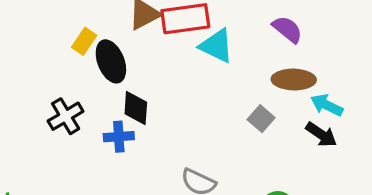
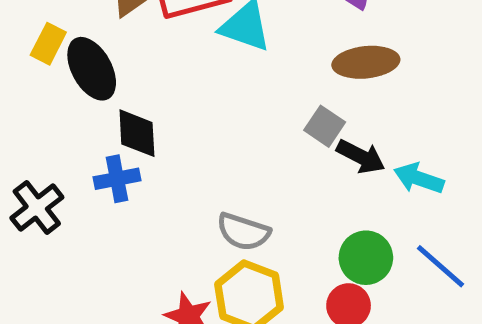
cyan arrow: (327, 105) -> (419, 178), moved
black cross: (66, 116) -> (37, 208), moved
black arrow: (321, 135) -> (361, 157), moved

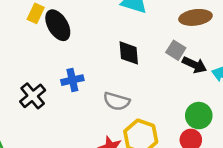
black diamond: (137, 133) -> (129, 53), moved
gray semicircle: (243, 232) -> (117, 101), moved

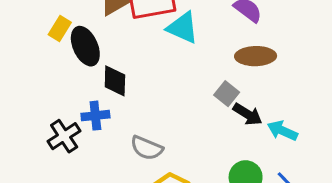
black diamond: (129, 53) -> (115, 81), moved
black cross: (33, 96) -> (64, 136), moved

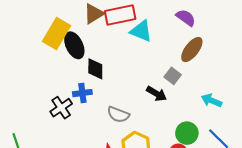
yellow rectangle: (60, 28) -> (56, 34), size x1.8
brown ellipse: (256, 56) -> (192, 50), turned -50
black arrow: (248, 114) -> (157, 94), moved

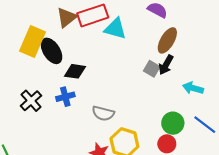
black diamond: (95, 69) -> (75, 71), turned -75
black arrow: (157, 94) -> (166, 65), moved, turned 96
black cross: (61, 108) -> (31, 101), moved

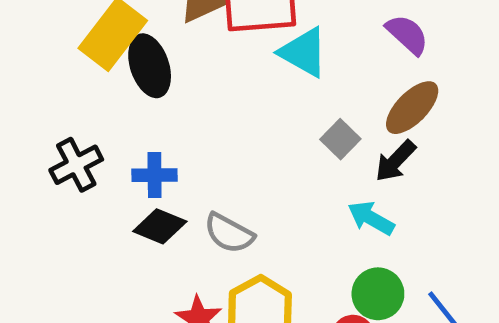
gray square: (152, 69) -> (340, 139), moved
black diamond: (75, 71) -> (160, 226), moved
cyan arrow: (193, 88) -> (371, 218), moved

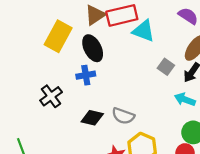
black ellipse: (150, 66) -> (93, 48), moved
blue cross: (155, 175) -> (86, 75), moved

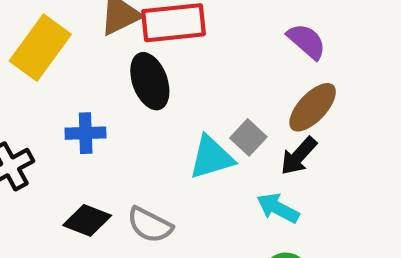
cyan triangle: (144, 31) -> (211, 157), moved, turned -45
black ellipse: (93, 48) -> (150, 81), moved

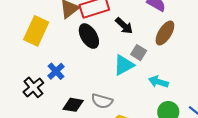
blue cross: (86, 133) -> (56, 71), moved, turned -30
black arrow: (299, 156) -> (124, 26), moved, turned -78

